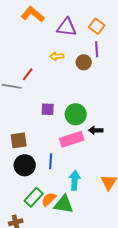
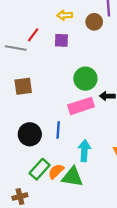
purple square: (48, 109) -> (61, 40), moved
brown square: (19, 140) -> (23, 86), moved

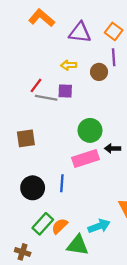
gray line: (16, 48) -> (46, 98), moved
cyan arrow: (84, 151) -> (99, 226), moved, turned 65
green triangle: (72, 177) -> (78, 245), moved
brown cross: (20, 196) -> (23, 252), turned 32

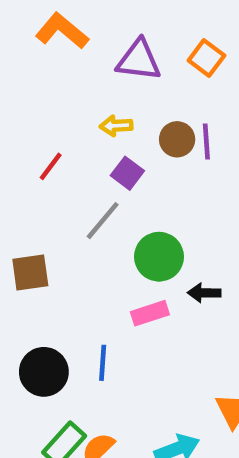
purple line: (114, 57) -> (206, 142), moved
purple square: (65, 91) -> (127, 173), moved, turned 35
gray line: (46, 98) -> (103, 221), moved, turned -60
pink rectangle: (86, 159) -> (150, 313), size x0.7

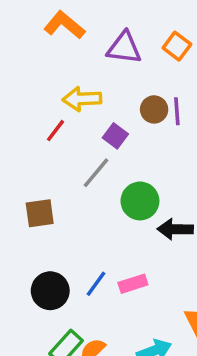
yellow arrow: (116, 126) -> (82, 99), moved, size x1.5
black arrow: (204, 293) -> (175, 229), size x1.4
pink rectangle: (150, 313) -> (133, 284), moved
blue line: (103, 363) -> (96, 284), turned 32

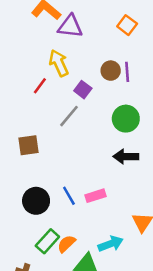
purple triangle: (124, 48) -> (70, 26), moved
yellow arrow: (82, 99) -> (59, 63), turned 68
green circle: (140, 201) -> (126, 119), moved
blue line: (96, 284) -> (69, 196), turned -66

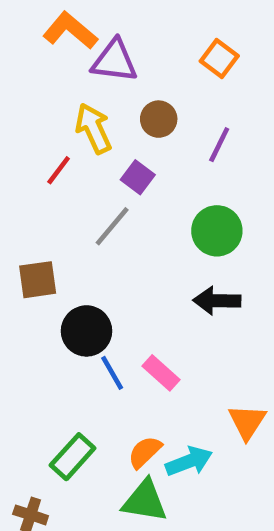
brown circle: (111, 71) -> (159, 119), moved
purple line: (127, 72) -> (219, 145), turned 30
pink rectangle: (95, 196) -> (161, 373), turned 60
black circle: (36, 201) -> (86, 331), moved
orange semicircle: (66, 244) -> (145, 452), moved

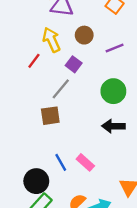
purple line: (219, 145) -> (115, 48), turned 42
brown square: (38, 280) -> (50, 116), moved
black circle: (86, 331) -> (36, 181), moved

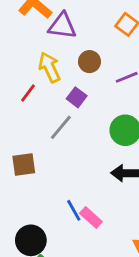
brown square: (50, 116) -> (24, 165), moved
blue line: (61, 162) -> (74, 210), moved

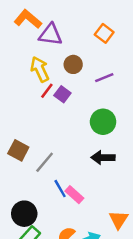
red line: (28, 93) -> (47, 91), moved
gray line: (61, 127) -> (45, 162), moved
brown square: (24, 165) -> (18, 150), turned 36

